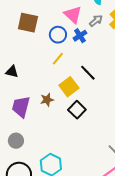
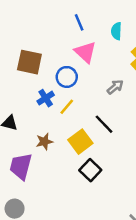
gray arrow: (96, 21) -> (115, 87), moved
blue cross: (80, 36) -> (46, 98), moved
brown star: (47, 100) -> (44, 142), moved

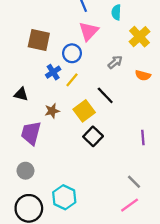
pink triangle: (85, 52) -> (89, 31), turned 30

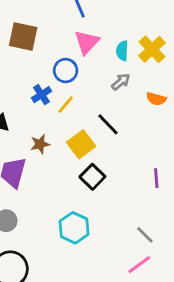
cyan semicircle: (116, 12) -> (122, 51), moved
brown square: (39, 40) -> (23, 37), moved
cyan hexagon: (64, 197) -> (74, 228), moved

